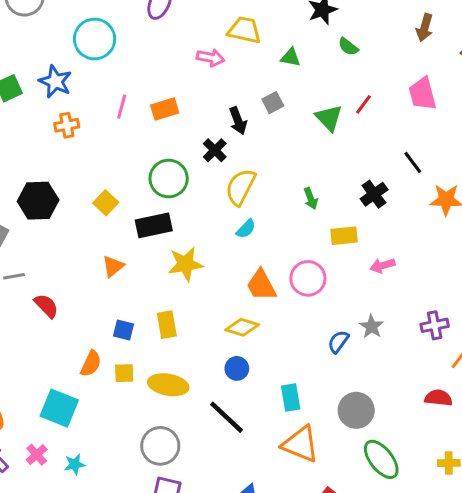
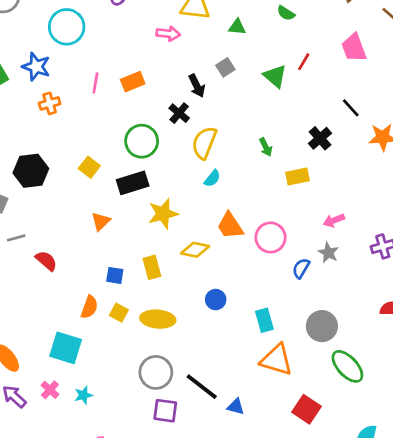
pink arrow: (382, 265) -> (334, 220), moved
pink circle: (308, 278) -> (271, 237), moved
yellow diamond: (242, 327) -> (195, 250), moved
yellow square: (124, 373) -> (119, 313), turned 36
black line: (226, 417) -> (202, 387), moved

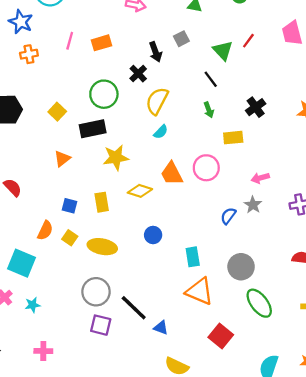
black line: (351, 108) -> (211, 79), moved
pink circle: (271, 237) -> (206, 168), moved

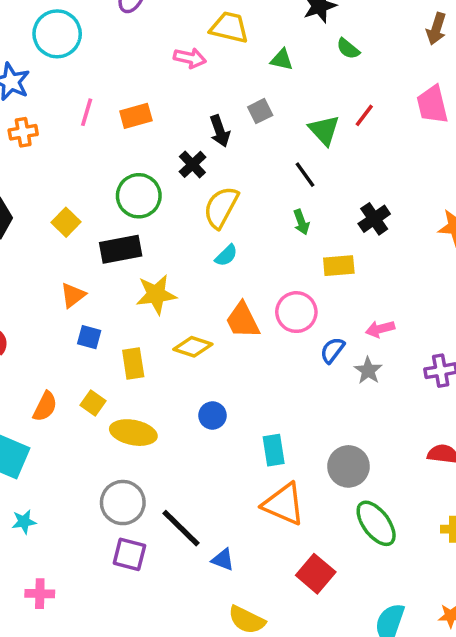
blue square: (70, 206) -> (89, 337), moved
blue semicircle: (228, 216) -> (332, 350), moved
yellow square: (70, 238) -> (93, 403), moved

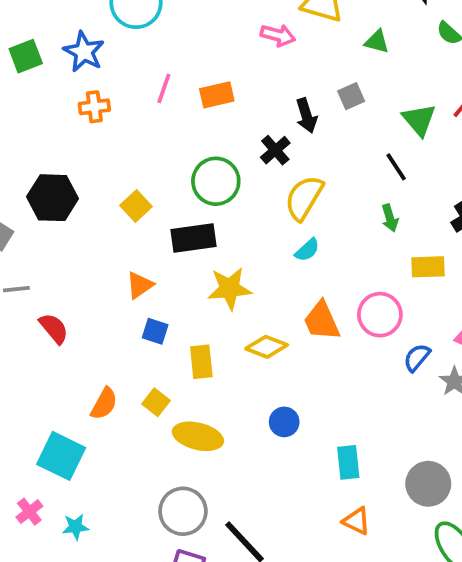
orange triangle: (284, 504) -> (356, 521), size x0.6

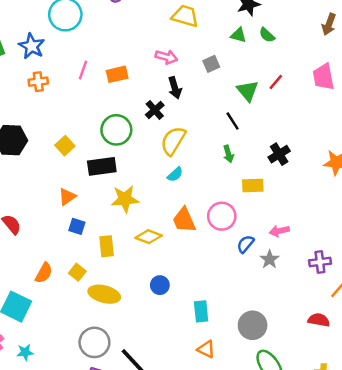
pink arrow: (278, 35) -> (166, 57), moved
green triangle: (377, 42) -> (238, 35), moved
gray square: (351, 96) -> (211, 64), moved

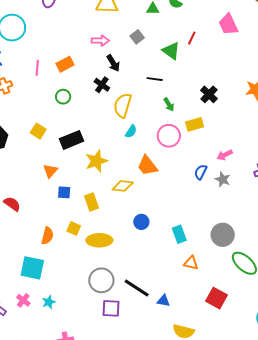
black line: (233, 121) -> (155, 79), moved, turned -35
green circle: (116, 130) -> (63, 97), moved, size x0.6
pink circle: (222, 216) -> (169, 136), moved

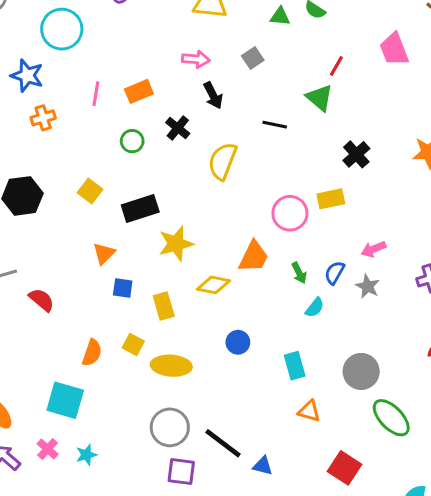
green triangle: (171, 51) -> (320, 98), moved
black cross: (102, 85) -> (178, 128), moved
green arrow: (169, 104) -> (299, 273), moved
cyan semicircle: (131, 131) -> (315, 308), moved
orange trapezoid: (147, 166) -> (254, 257), turned -120

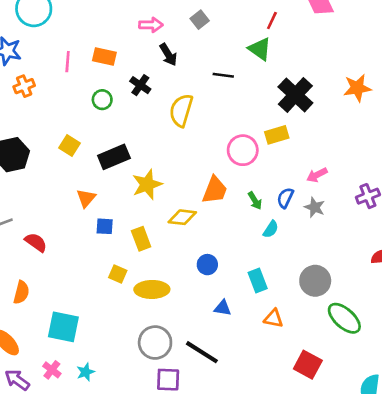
orange rectangle: (139, 91) -> (104, 57), turned 40
black cross: (356, 154) -> (295, 95), size x1.5
orange semicircle: (92, 353) -> (21, 292), moved
blue triangle: (263, 466) -> (223, 308), moved

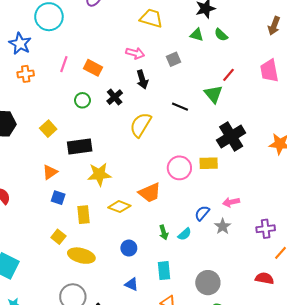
orange trapezoid: (215, 190) -> (150, 193), turned 30
green arrow: (255, 201) -> (164, 232), moved

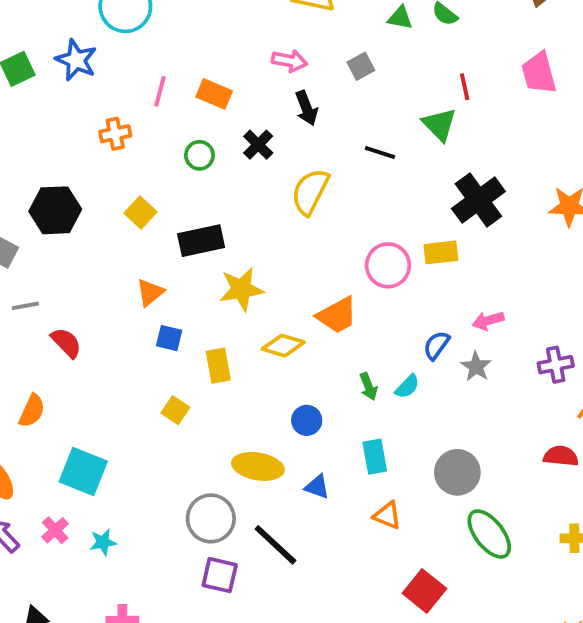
orange cross: (26, 74) -> (115, 134), moved
red line: (229, 75) -> (465, 87), turned -48
yellow ellipse: (81, 256) -> (258, 466), moved

